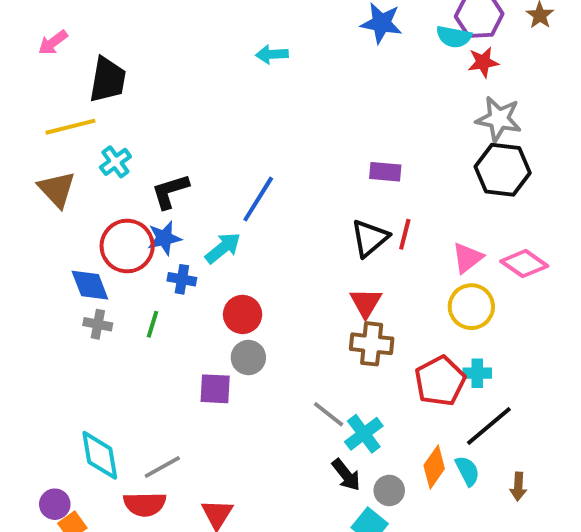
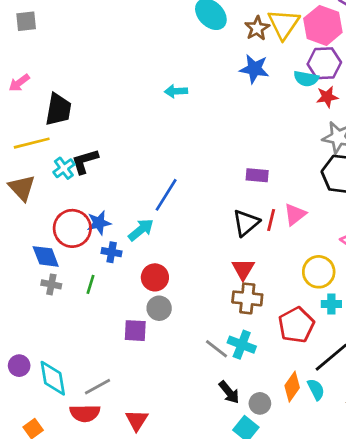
black L-shape: (170, 191) -> (85, 161), moved
pink triangle: (467, 258) -> (295, 214), moved
cyan cross: (477, 373) -> (331, 304), moved
cyan cross: (364, 434) -> (242, 345), moved, turned -32
purple circle: (55, 504) -> (19, 366), moved

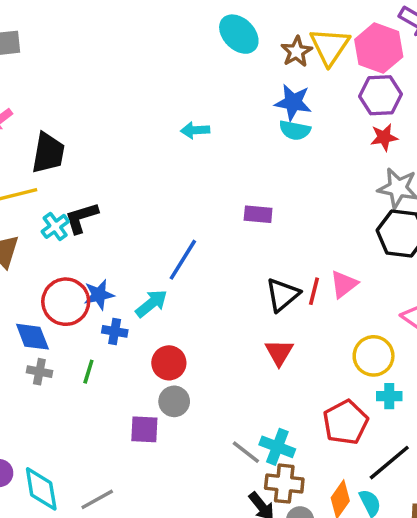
cyan semicircle: (306, 79) -> (295, 130), moved
purple rectangle: (257, 175) -> (258, 214), moved
brown cross: (247, 298) -> (284, 484), moved

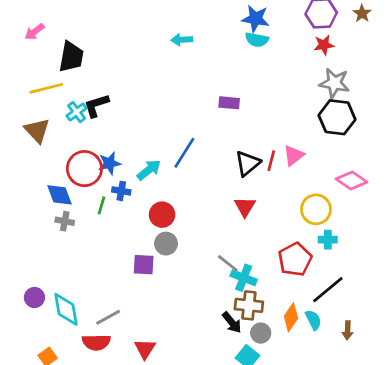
blue line: (183, 260) -> (184, 153), moved
green line: (88, 372) -> (102, 205), moved
gray line: (246, 452) -> (228, 263), moved

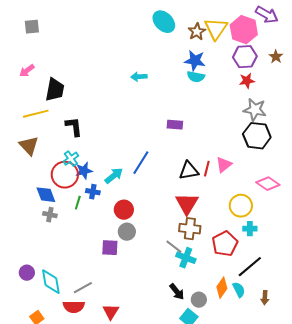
black L-shape: (96, 105) -> (74, 127), turned 100
cyan cross: (77, 112) -> (71, 159), moved
black triangle: (248, 163) -> (189, 171), turned 30
red triangle: (245, 207) -> (187, 204), size x1.4
brown cross: (249, 305) -> (190, 229), moved

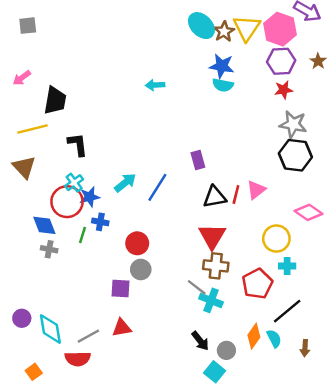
cyan ellipse: (164, 22) -> (201, 26), moved
purple rectangle: (175, 125) -> (198, 160), moved, turned 70
cyan arrow: (114, 176) -> (125, 183), moved
red triangle: (111, 312) -> (122, 328), moved, turned 48

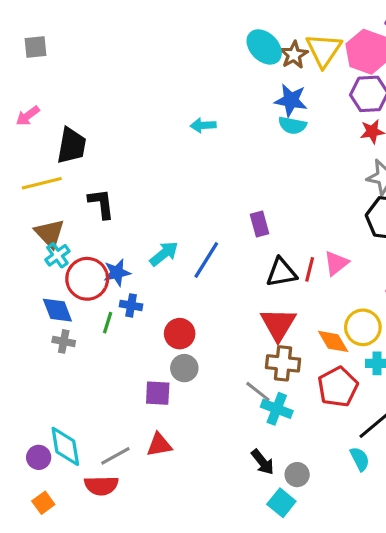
brown triangle: (24, 167) -> (50, 233), moved
cyan cross: (74, 183) -> (57, 255), moved
purple circle: (22, 318) -> (39, 457), moved
orange diamond: (254, 336) -> (333, 341), moved, turned -65

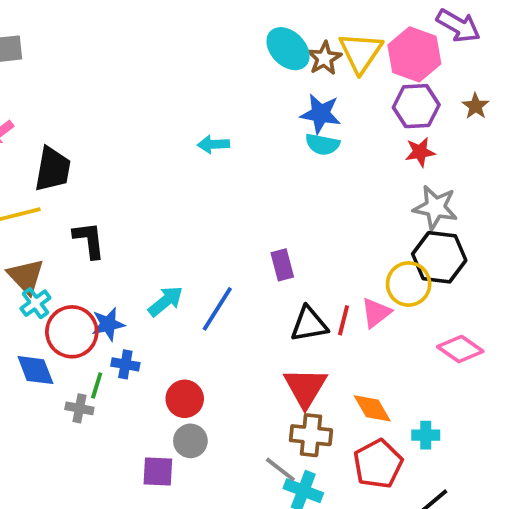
yellow circle: (363, 327) -> (409, 284), moved
gray cross: (64, 341) -> (79, 408), moved

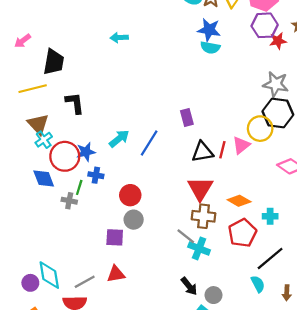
cyan arrow: (213, 144) -> (119, 38), moved
red star: (420, 152) -> (278, 41), moved
orange diamond: (372, 408) -> (239, 201), turned -30

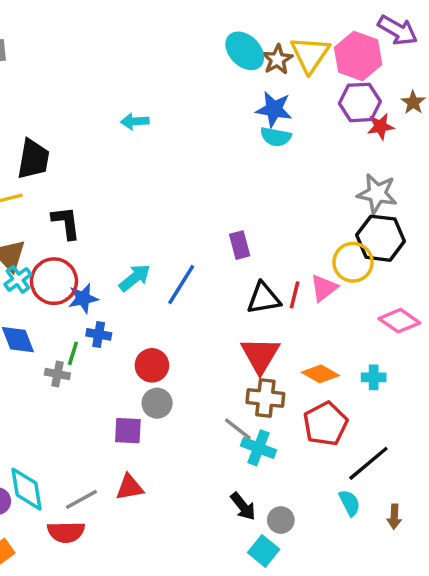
red circle: (65, 156) -> (54, 281), moved
cyan cross: (270, 216) -> (374, 377), moved

